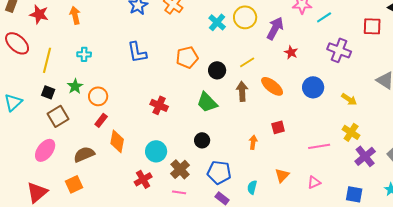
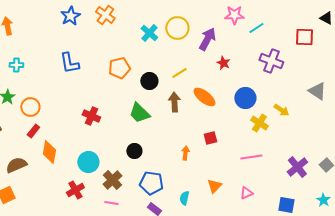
yellow cross: (351, 132) -> (259, 123), moved

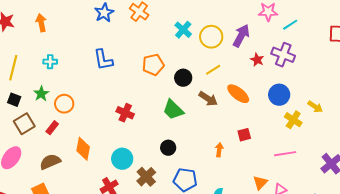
yellow circle: (177, 28) -> (211, 37), moved
purple cross: (271, 61) -> (283, 55), moved
brown arrow: (174, 102) -> (208, 99), turned 126
red rectangle: (33, 131) -> (52, 128), moved
orange triangle: (214, 186) -> (260, 183), moved

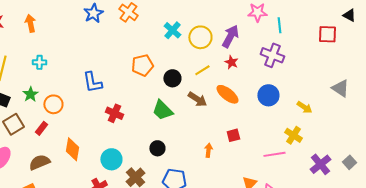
cyan line: (290, 25) -> (279, 25), turned -63
blue L-shape: (103, 60) -> (92, 82), moved
red star: (257, 60) -> (231, 62), moved
yellow cross: (293, 120) -> (293, 135), moved

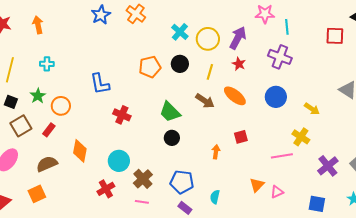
yellow line: (202, 70) -> (210, 72), turned -42
black circle: (172, 78) -> (180, 64), moved
black circle: (157, 148) -> (172, 138), moved

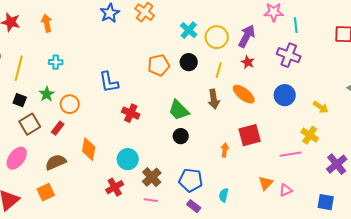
brown arrow: (205, 101) -> (214, 99), turned 48
red square: (241, 137) -> (250, 135), size x1.6

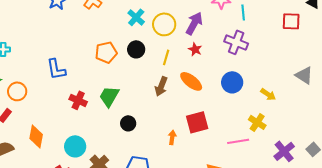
brown arrow: (214, 99) -> (161, 86), turned 30
green trapezoid: (179, 110) -> (109, 96), moved, turned 75

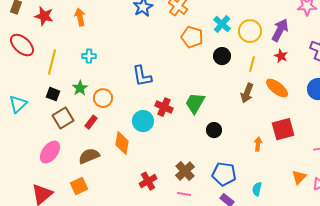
orange pentagon: (106, 52) -> (192, 37), moved, turned 30
cyan circle: (75, 146) -> (143, 121), moved

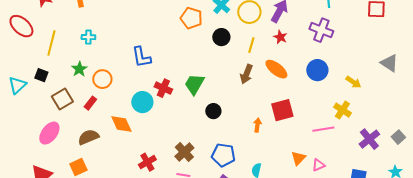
black square: (53, 94) -> (41, 75), moved
orange diamond: (122, 143) -> (121, 124), turned -35

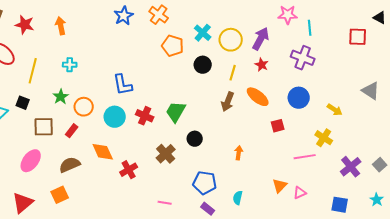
brown square: (62, 99) -> (44, 127), turned 30
cyan circle: (142, 102) -> (115, 117), moved
red square: (282, 110) -> (278, 126), moved, size x0.6
brown cross: (184, 152) -> (166, 154), moved
red cross: (147, 162) -> (129, 170), moved

